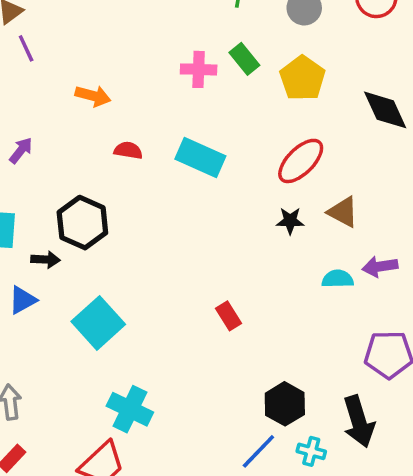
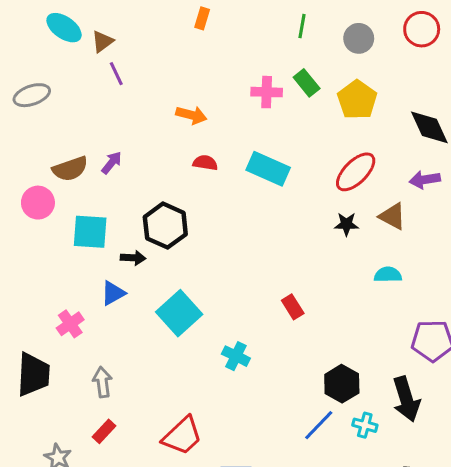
orange arrow: (93, 96) -> (191, 115), moved
purple arrow: (380, 267) -> (425, 180), moved
cyan cross: (130, 409) -> (236, 356), moved, size x0.7

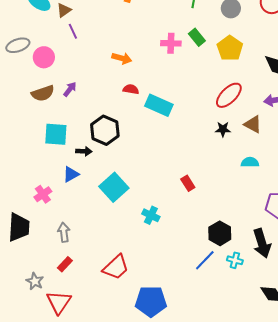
cyan rectangle: (268, 169) -> (159, 105), moved
pink circle: (38, 203) -> (44, 57), moved

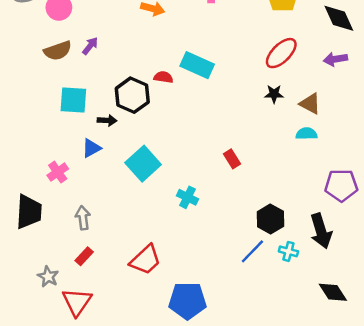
red semicircle: (131, 89) -> (163, 77), moved
brown triangle: (253, 124) -> (310, 104), moved

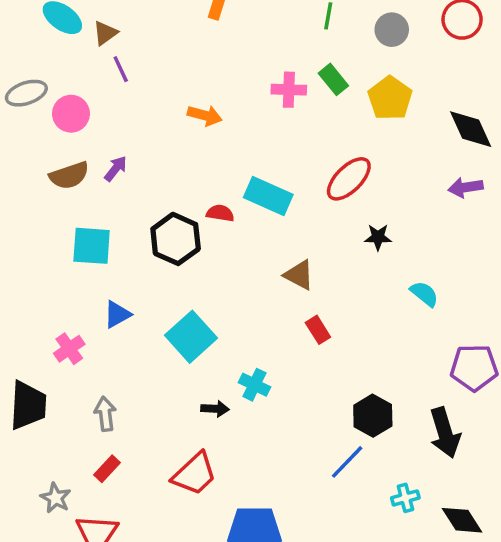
red ellipse: (281, 53) -> (349, 179), moved
brown triangle: (310, 104) -> (299, 275), moved
black arrow: (107, 120) -> (215, 409), moved
cyan semicircle: (306, 134) -> (424, 294), turned 40
cyan cross: (288, 251) -> (405, 498), moved, turned -30

